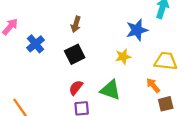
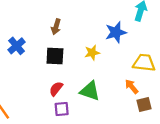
black square: (75, 54) -> (55, 56), turned 30
yellow star: (123, 57) -> (92, 53), moved

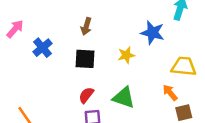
blue star: (116, 32) -> (152, 33), turned 30

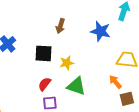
brown arrow: (86, 26) -> (60, 26), moved
yellow star: (126, 55) -> (67, 63), moved

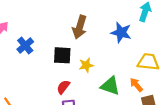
brown arrow: (60, 26) -> (80, 27), size x1.5
green triangle: (76, 86) -> (110, 86), moved

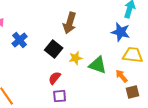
blue star: (121, 32) -> (121, 32), moved
black square: (62, 55) -> (54, 49), turned 36
green triangle: (110, 86) -> (98, 65), moved

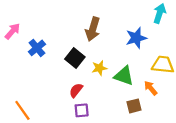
blue star: (121, 32) -> (136, 38), moved, turned -30
brown square: (133, 92) -> (134, 106), moved

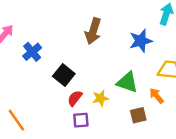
black square: (75, 58) -> (64, 75), moved
yellow star: (99, 68) -> (100, 98), moved

